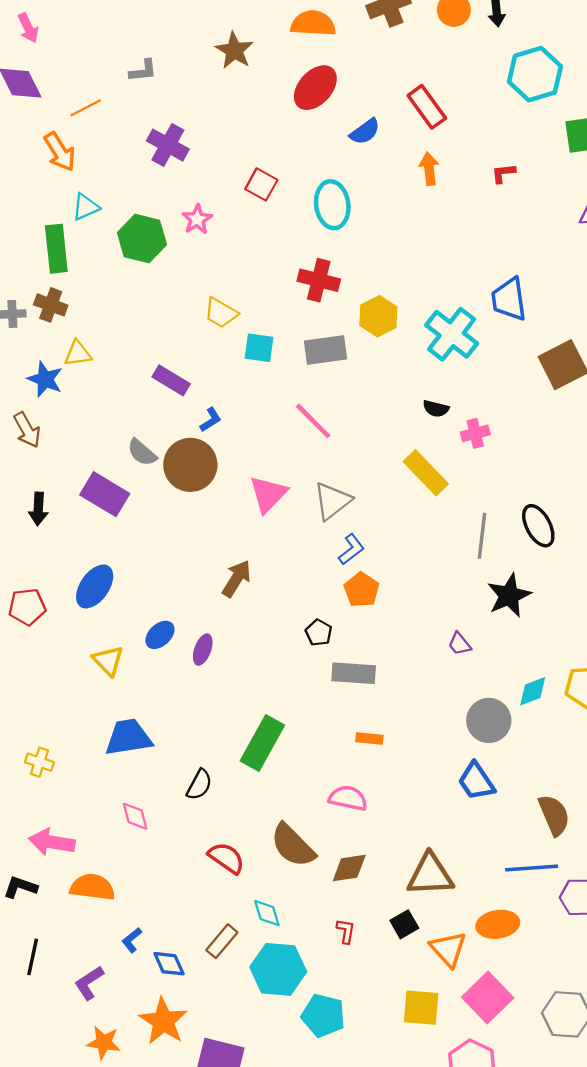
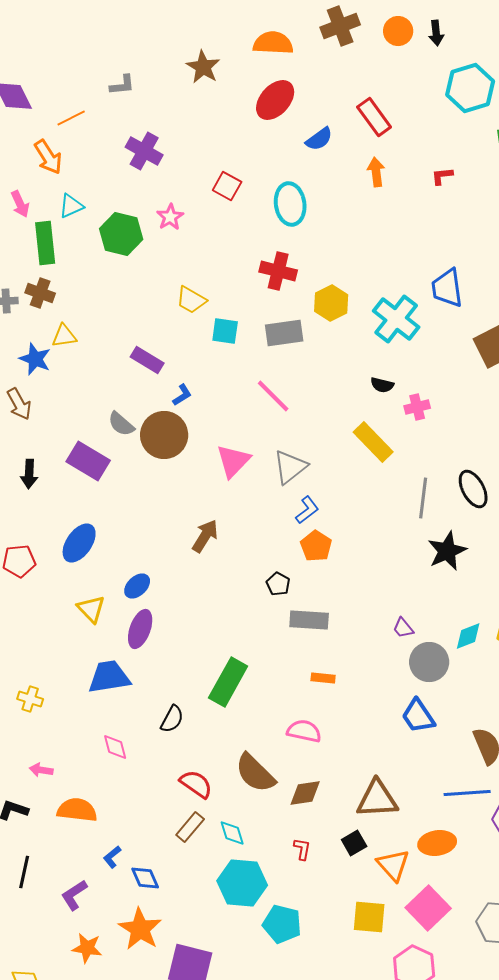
pink arrow: (28, 28) -> (20, 204), moved
purple trapezoid: (459, 644) -> (403, 628), moved
purple ellipse: (203, 650) -> (140, 629), moved, size x1.4
pink arrow: (52, 842) -> (41, 770), size x0.6
brown rectangle: (222, 941) -> (190, 827), moved

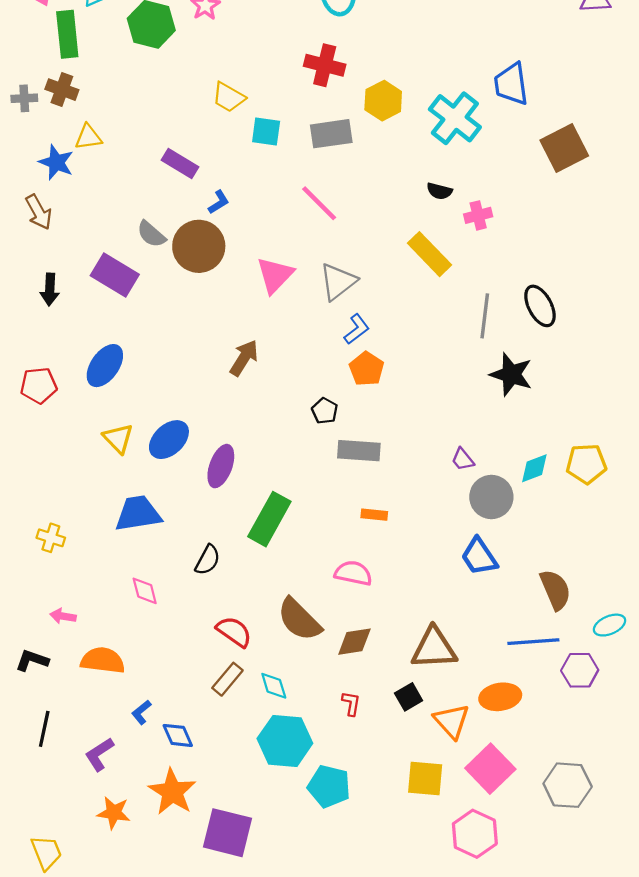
black star: (447, 551) -> (511, 374), turned -30
blue ellipse: (137, 586) -> (169, 440), moved, size x1.4
purple ellipse: (140, 629) -> (221, 466), moved

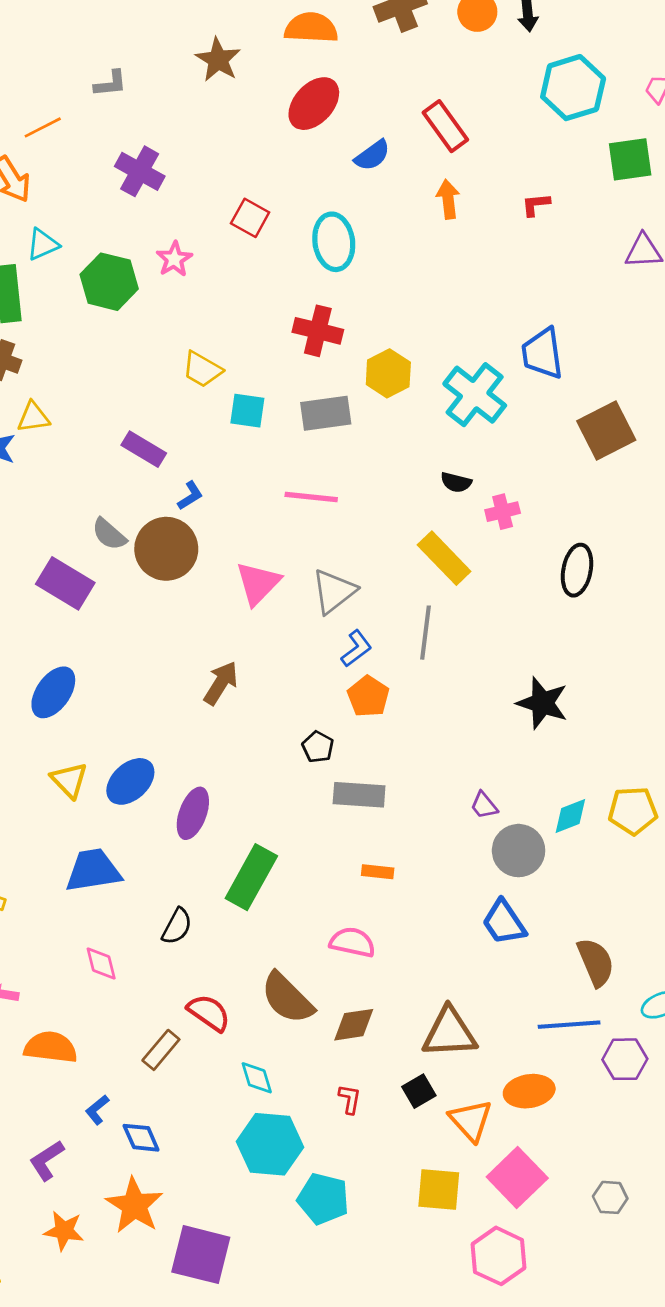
pink line: (319, 203) -> (311, 497), turned -39
black ellipse: (540, 306) -> (577, 570), moved, turned 39
gray line: (485, 316) -> (425, 633), moved
brown rectangle: (227, 679) -> (161, 1050), moved
gray hexagon: (568, 785) -> (610, 1197), size x0.6

